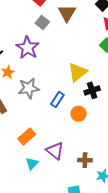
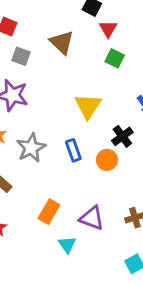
brown triangle: (67, 13) -> (62, 42), moved
black cross: (92, 90) -> (122, 136), moved
blue rectangle: (57, 100) -> (73, 150), turned -35

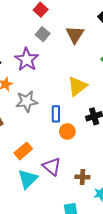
orange circle: (107, 160) -> (67, 132), moved
cyan triangle: (67, 245) -> (28, 179), size x1.5

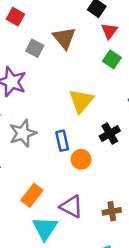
gray square: (43, 34) -> (35, 48), moved

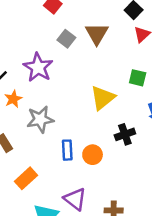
green square: (112, 59) -> (138, 78), moved, turned -30
blue rectangle: (62, 141) -> (67, 150), moved
orange rectangle: (32, 195) -> (26, 178), moved

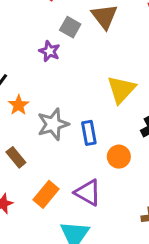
purple star: (38, 67) -> (49, 51), moved, size x0.6
blue rectangle: (67, 150) -> (89, 133), moved
purple triangle: (75, 199) -> (88, 193), moved

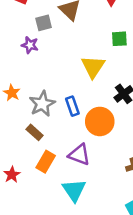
gray square: (70, 27) -> (44, 23), turned -35
brown rectangle: (16, 157) -> (35, 132), moved
orange circle: (119, 157) -> (100, 121), size x1.5

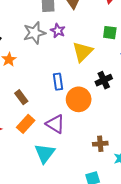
purple star: (30, 45) -> (58, 31), moved
gray star: (42, 104) -> (34, 33), moved

